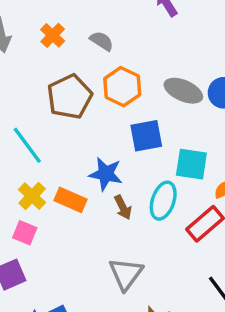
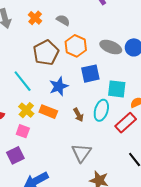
blue star: (106, 174) -> (59, 86), moved, turned -30

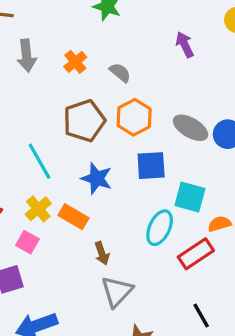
blue star: (59, 86) -> (97, 178), turned 30
brown arrow: (78, 115) -> (102, 253), moved

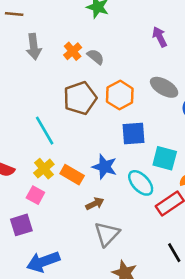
gray semicircle: (120, 73) -> (96, 57), moved
gray ellipse: (191, 128) -> (164, 87), moved
blue star: (97, 178) -> (105, 167), moved
cyan ellipse: (160, 228) -> (141, 183), turned -68
brown arrow: (102, 253) -> (95, 204), turned -96

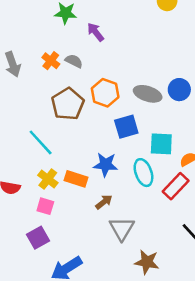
purple arrow: (160, 37) -> (96, 32), moved
gray ellipse: (164, 87) -> (148, 94), moved
cyan ellipse: (141, 183) -> (143, 173), turned 36

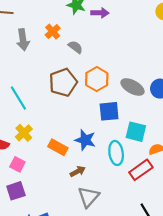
purple arrow: (96, 32) -> (100, 13), moved, turned 119
orange cross: (51, 61) -> (53, 32), moved
cyan line: (41, 142) -> (18, 98), moved
yellow cross: (48, 179) -> (24, 133), moved
pink square: (45, 206) -> (17, 164), moved

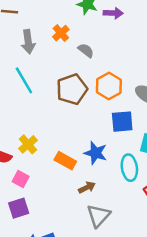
cyan line: (18, 98) -> (24, 80), moved

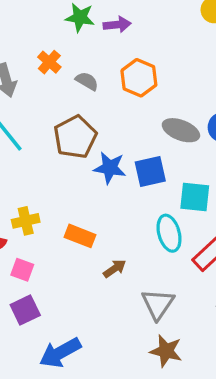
orange hexagon: (109, 86) -> (139, 78), moved
yellow cross: (28, 144) -> (26, 221), turned 36
blue star: (96, 153) -> (110, 168), moved
gray triangle: (98, 216) -> (158, 304), moved

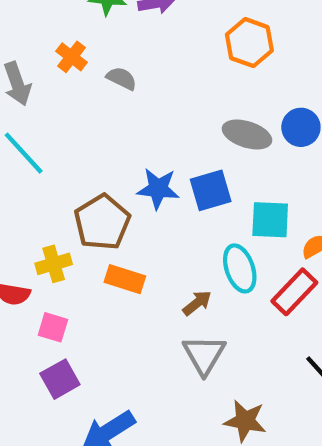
orange hexagon: (139, 78) -> (249, 43), moved
brown pentagon: (75, 137) -> (102, 222), moved
brown arrow: (115, 269) -> (197, 303), moved
gray triangle: (158, 304) -> (204, 355), moved

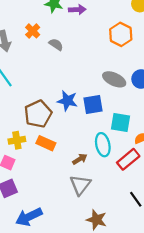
yellow cross: (54, 264) -> (17, 140), moved

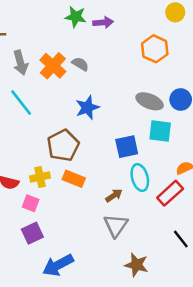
orange cross: (33, 31) -> (53, 66), moved, size x1.5
blue star: (67, 101) -> (87, 107), moved, turned -30
blue square: (93, 105) -> (127, 147), moved
cyan square: (121, 123) -> (160, 131), moved

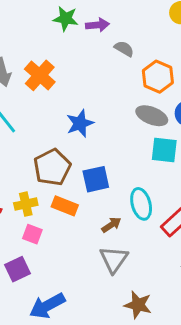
orange hexagon: (155, 49) -> (158, 77), moved
gray semicircle: (80, 64) -> (124, 49), moved
blue square: (127, 147) -> (96, 179), moved
pink square: (31, 203) -> (32, 234), moved

